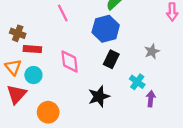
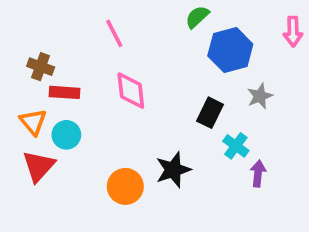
blue hexagon: (106, 29) -> (230, 50), moved
black rectangle: (111, 59) -> (210, 113), moved
pink diamond: (70, 61) -> (131, 91), moved
orange circle: (48, 112) -> (125, 186), moved

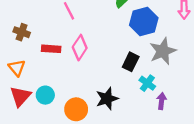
pink diamond: (131, 91) -> (80, 48), turned 40
red rectangle: (65, 92) -> (51, 49), moved
gray star: (260, 96) -> (163, 51), size x1.6
cyan circle: (66, 135) -> (45, 95), moved

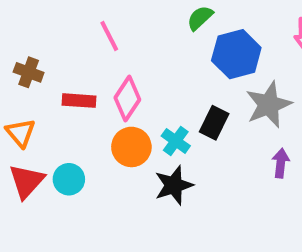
cyan cross: (147, 83) -> (176, 141), moved
purple arrow: (162, 101) -> (281, 163), moved
orange circle: (76, 109) -> (131, 147), moved

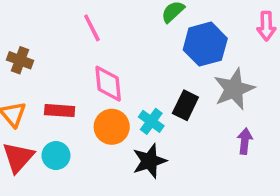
pink diamond: (127, 99) -> (108, 84), turned -39
red rectangle: (79, 101) -> (60, 111), moved

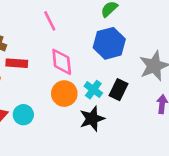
blue hexagon: (205, 44) -> (109, 43), moved
black rectangle: (185, 105) -> (118, 90), moved
red rectangle: (60, 111) -> (17, 63), moved

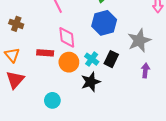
red rectangle: (17, 63) -> (45, 53), moved
cyan circle: (23, 115) -> (52, 100), moved

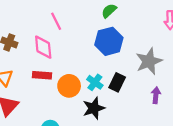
pink diamond: (67, 37) -> (43, 47), moved

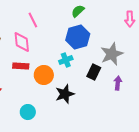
cyan cross: (95, 82) -> (66, 60), moved, turned 32
black rectangle: (117, 82) -> (94, 72), moved

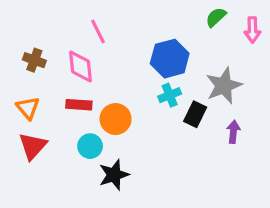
green semicircle: (78, 11) -> (216, 17), moved
cyan cross: (66, 60) -> (170, 95), moved
black star: (65, 94) -> (114, 175), moved
cyan circle: (28, 112) -> (90, 146), moved

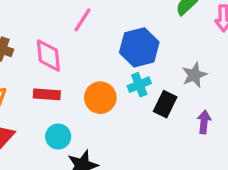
pink line: (98, 31) -> (82, 20), moved, turned 60
gray star: (224, 86) -> (194, 75), size x0.7
orange circle: (116, 119) -> (100, 98), moved

